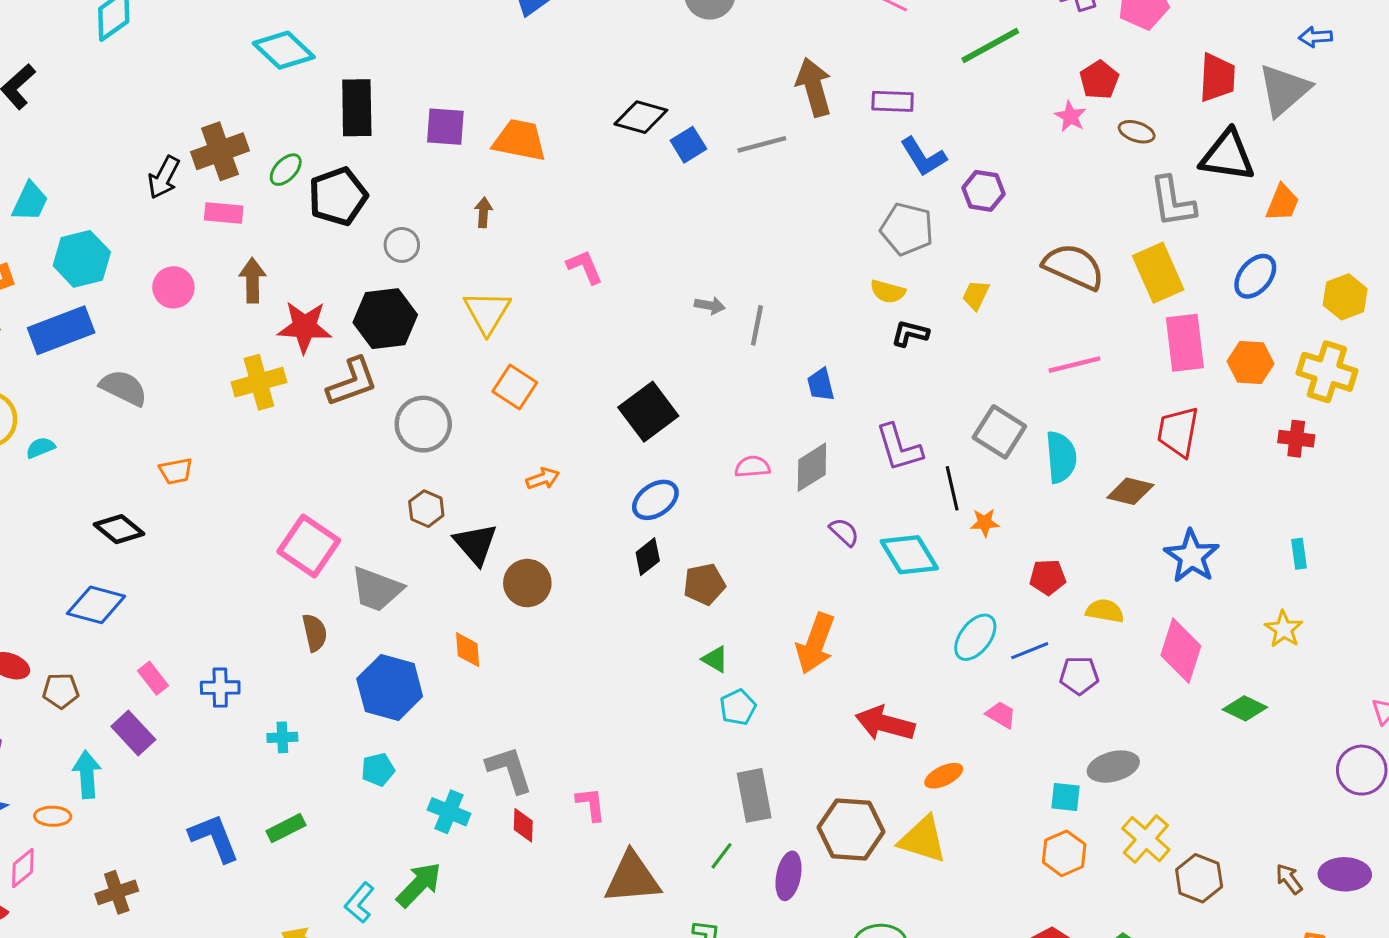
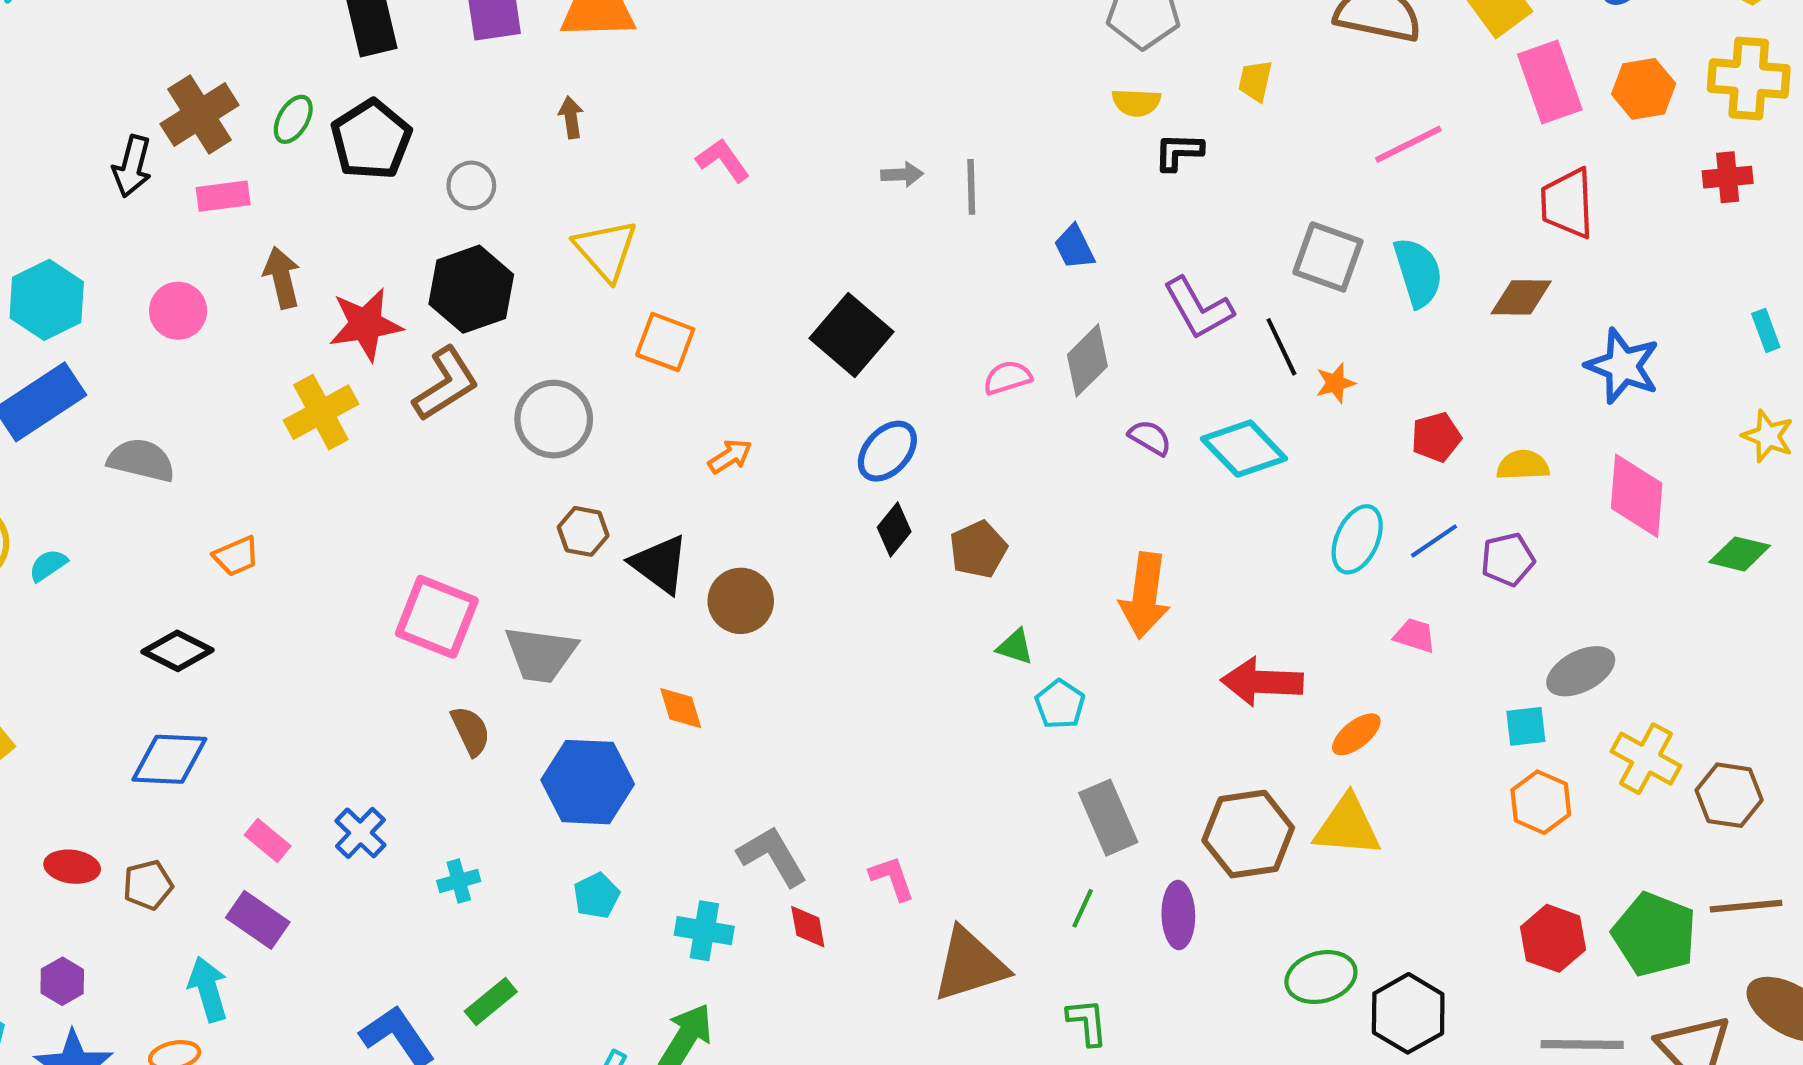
blue cross: (220, 688) -> (360, 833), turned -33

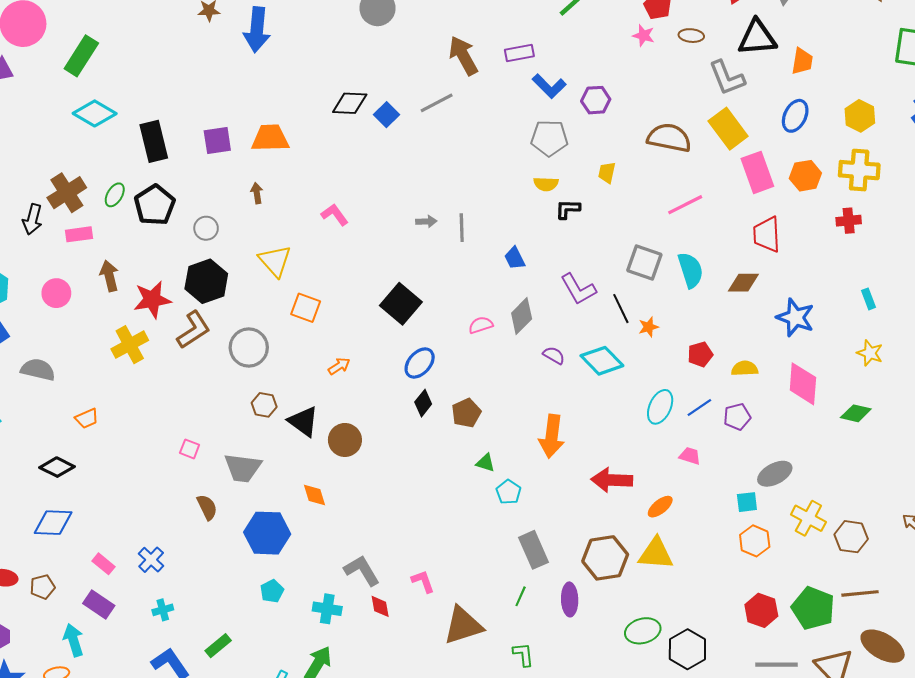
pink square: (437, 617) -> (190, 449), size x0.5
cyan cross: (459, 881) -> (163, 610), moved

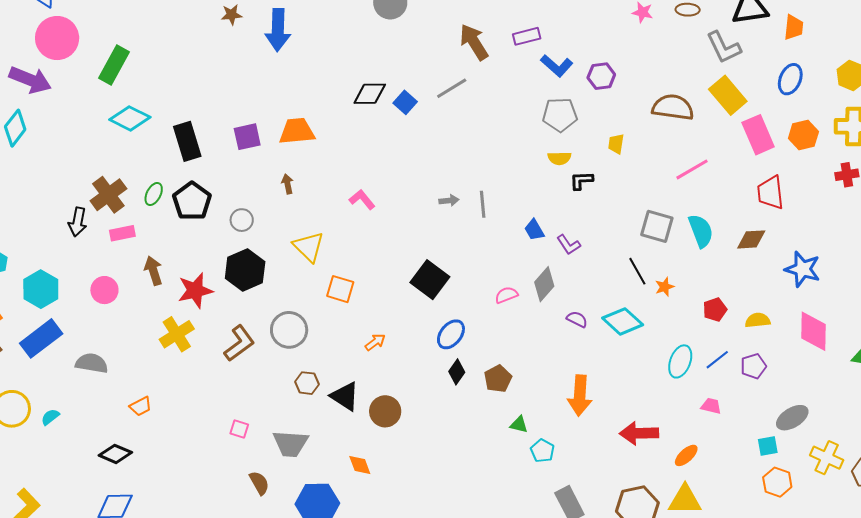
purple L-shape: (578, 289) -> (568, 245), moved, size x0.7
brown L-shape: (193, 330) -> (239, 343), moved

